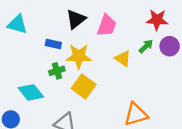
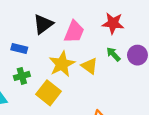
red star: (157, 20) -> (113, 23), moved
green arrow: (146, 46) -> (113, 54), turned -91
yellow star: (79, 56) -> (62, 64), moved, turned -30

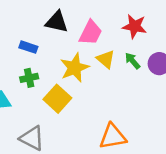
black triangle: (43, 24) -> (57, 22), turned 45
yellow triangle: (89, 66) -> (106, 59), moved

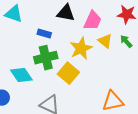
green cross: (29, 78) -> (46, 58), size x1.6

